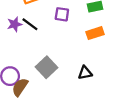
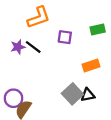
orange rectangle: (95, 33) -> (91, 66), moved
gray square: (46, 67) -> (72, 94), moved

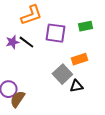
purple square: (65, 37) -> (55, 33), size x1.5
gray square: (72, 94) -> (62, 74), moved

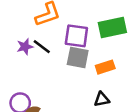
green rectangle: (85, 26) -> (112, 28), size x1.6
gray square: (62, 74) -> (78, 57), moved, turned -36

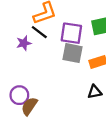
black line: (42, 47) -> (39, 32), moved

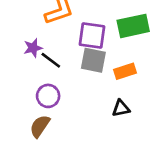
black line: (39, 32) -> (51, 60), moved
purple circle: (19, 95) -> (48, 96), moved

